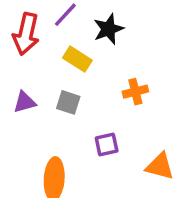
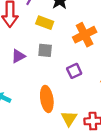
orange cross: (135, 92) -> (85, 35), size x1.5

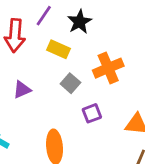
gray square: (45, 50) -> (70, 83), moved, turned 32

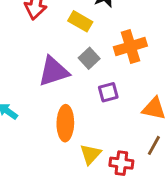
purple triangle: (22, 90) -> (54, 71), moved, size x1.6

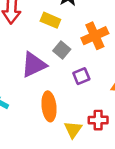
red cross: (121, 163) -> (98, 120), moved

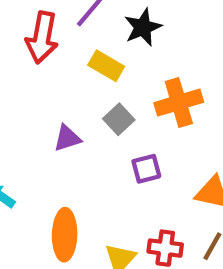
purple triangle: (34, 65) -> (67, 138), size x0.6
orange ellipse: (49, 106) -> (65, 235), moved

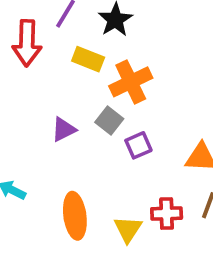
orange cross: (179, 102) -> (131, 82), moved
gray square: (119, 119) -> (109, 120), moved

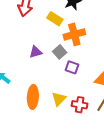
purple square: (138, 145) -> (72, 67), turned 32
yellow triangle: (128, 229) -> (59, 99), moved

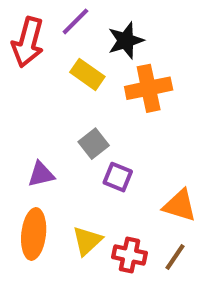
orange cross: (74, 34) -> (149, 88), moved
purple triangle: (36, 52) -> (41, 174), moved

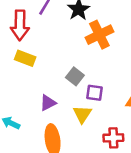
yellow rectangle: (87, 74) -> (25, 58), moved
yellow triangle: (87, 241) -> (82, 114), moved

